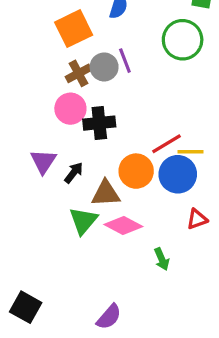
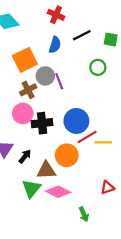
green circle: (183, 40) -> (98, 67), size x0.6
gray circle: (104, 67) -> (45, 76), moved
blue circle: (178, 174) -> (76, 121), moved

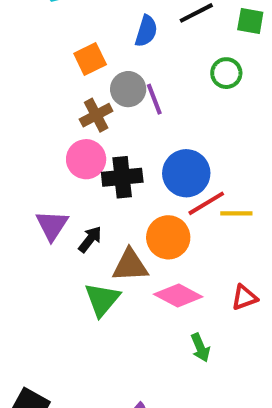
orange square: (25, 60) -> (90, 59), size x0.7
pink diamond: (58, 192) -> (178, 295), moved

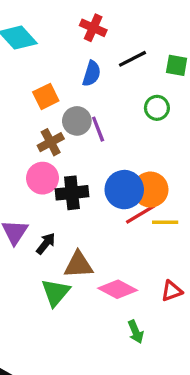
orange circle: (168, 237) -> (150, 190), moved

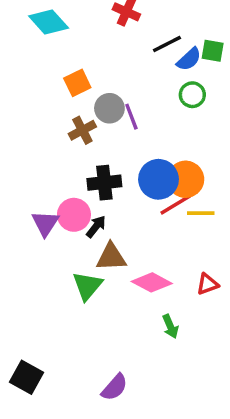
blue semicircle: (92, 74) -> (189, 59), moved, turned 30
pink circle: (43, 178) -> (74, 215), moved
black arrow: (46, 243) -> (96, 227), moved

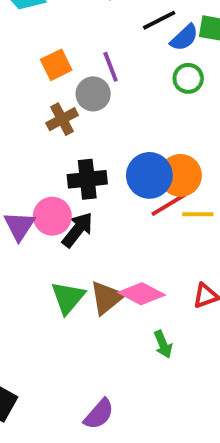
purple line: (131, 117) -> (111, 67), moved
black arrow: (96, 227) -> (78, 230), size x1.4
brown triangle: (111, 257) -> (107, 298), moved, turned -36

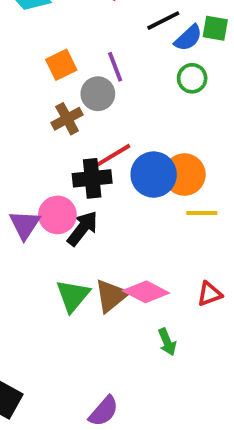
red line: (169, 205) -> (113, 155), moved

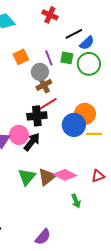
green square: (215, 28) -> (67, 58), moved
green circle: (192, 78) -> (89, 64), size x1.5
brown cross: (67, 119) -> (44, 85), moved
blue circle: (154, 175) -> (74, 125), moved

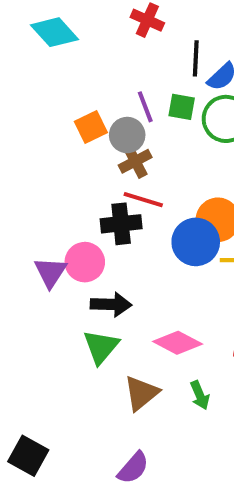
black line: (74, 34) -> (196, 58), turned -60
orange square: (21, 57) -> (91, 127), moved
red line: (48, 104) -> (143, 200), turned 48
black arrow: (32, 142) -> (111, 304), moved, turned 54
brown triangle: (47, 177) -> (141, 393), moved

